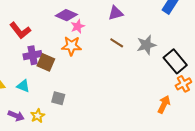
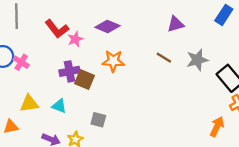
purple triangle: (116, 13) -> (175, 24), moved
pink star: (78, 26) -> (75, 39), moved
red L-shape: (20, 31) -> (57, 29), moved

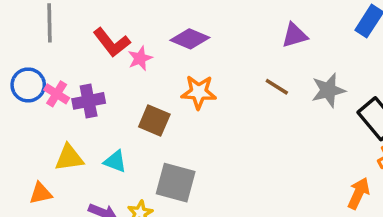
purple cross: (70, 71) -> (89, 101), moved
gray square: (98, 120) -> (176, 183), size x1.6

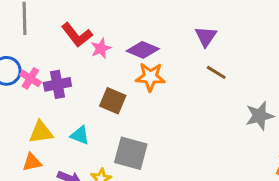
purple triangle: (295, 35) -> (206, 36), moved, turned -40
purple diamond: (190, 39) -> (143, 50), moved
gray star: (328, 90) -> (260, 116), moved
orange triangle: (41, 193) -> (32, 162), moved

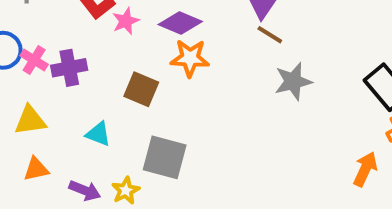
brown line: (216, 72) -> (270, 35), moved
gray star: (260, 116) -> (293, 81), moved
yellow triangle: (41, 132) -> (30, 120), moved

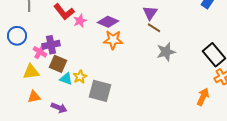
pink cross: (34, 60) -> (40, 52), moved
brown square: (141, 89) -> (58, 64), moved
yellow star: (126, 191) -> (80, 77), moved

